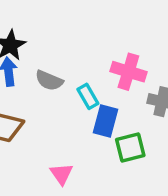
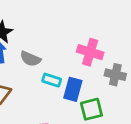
cyan rectangle: (88, 96) -> (52, 80), moved, turned -42

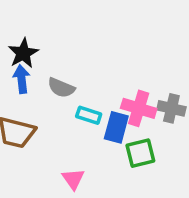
pink cross: (90, 52) -> (139, 108), moved

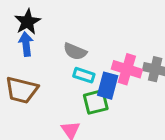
gray semicircle: (61, 88) -> (75, 51), moved
green square: (140, 153) -> (96, 102), moved

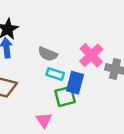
pink cross: (127, 69) -> (91, 55), moved, turned 30

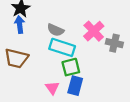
cyan rectangle: (55, 74) -> (62, 47), size x1.6
blue rectangle: (75, 83) -> (75, 86), moved

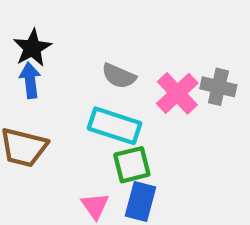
gray semicircle: (56, 30) -> (119, 76), moved
gray cross: (114, 43) -> (218, 87), moved

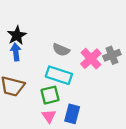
gray cross: (218, 87) -> (112, 55), turned -35
green square: (132, 165) -> (50, 95), moved

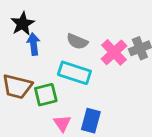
blue arrow: (16, 52) -> (34, 44), moved
green square: (50, 95) -> (46, 95), moved

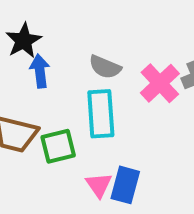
cyan rectangle: (74, 73) -> (101, 114), turned 68
pink triangle: (62, 123) -> (99, 185), moved

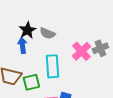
black star: (24, 41) -> (27, 30), moved
gray semicircle: (105, 67) -> (47, 33), moved

